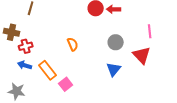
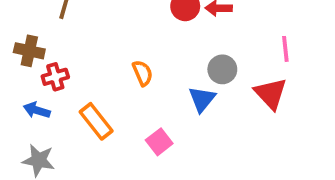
blue arrow: (25, 65) -> (37, 110), moved
blue triangle: (114, 69) -> (202, 99), moved
pink square: (66, 84) -> (159, 142), moved

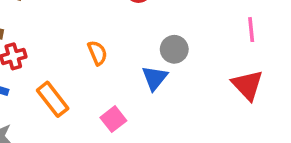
pink line: (285, 49) -> (251, 30), moved
red triangle: (271, 94) -> (248, 85), moved

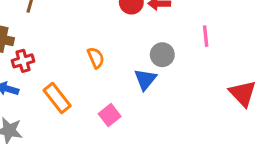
pink line: (251, 30) -> (206, 36), moved
red triangle: (248, 85) -> (243, 93), moved

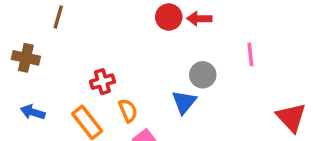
orange semicircle: (96, 58) -> (128, 111), moved
red cross: (23, 61) -> (102, 82), moved

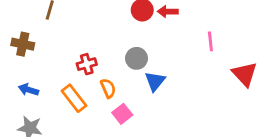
gray circle: (203, 75) -> (137, 58), moved
red triangle: (291, 117) -> (245, 74), moved

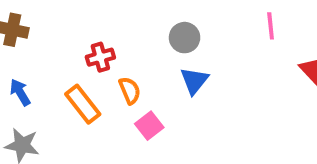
gray circle: (137, 58) -> (185, 38), moved
blue arrow: (28, 90) -> (20, 92), turned 42

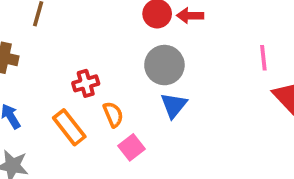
pink line: (271, 26) -> (263, 58), moved
gray circle: (185, 38) -> (164, 65), size x1.4

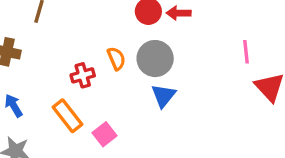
orange semicircle: (113, 114) -> (116, 59), moved
pink square: (131, 147) -> (105, 134), moved

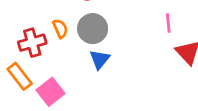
red cross: (83, 75) -> (32, 43), size x1.4
pink square: (105, 134) -> (50, 92), size x1.4

